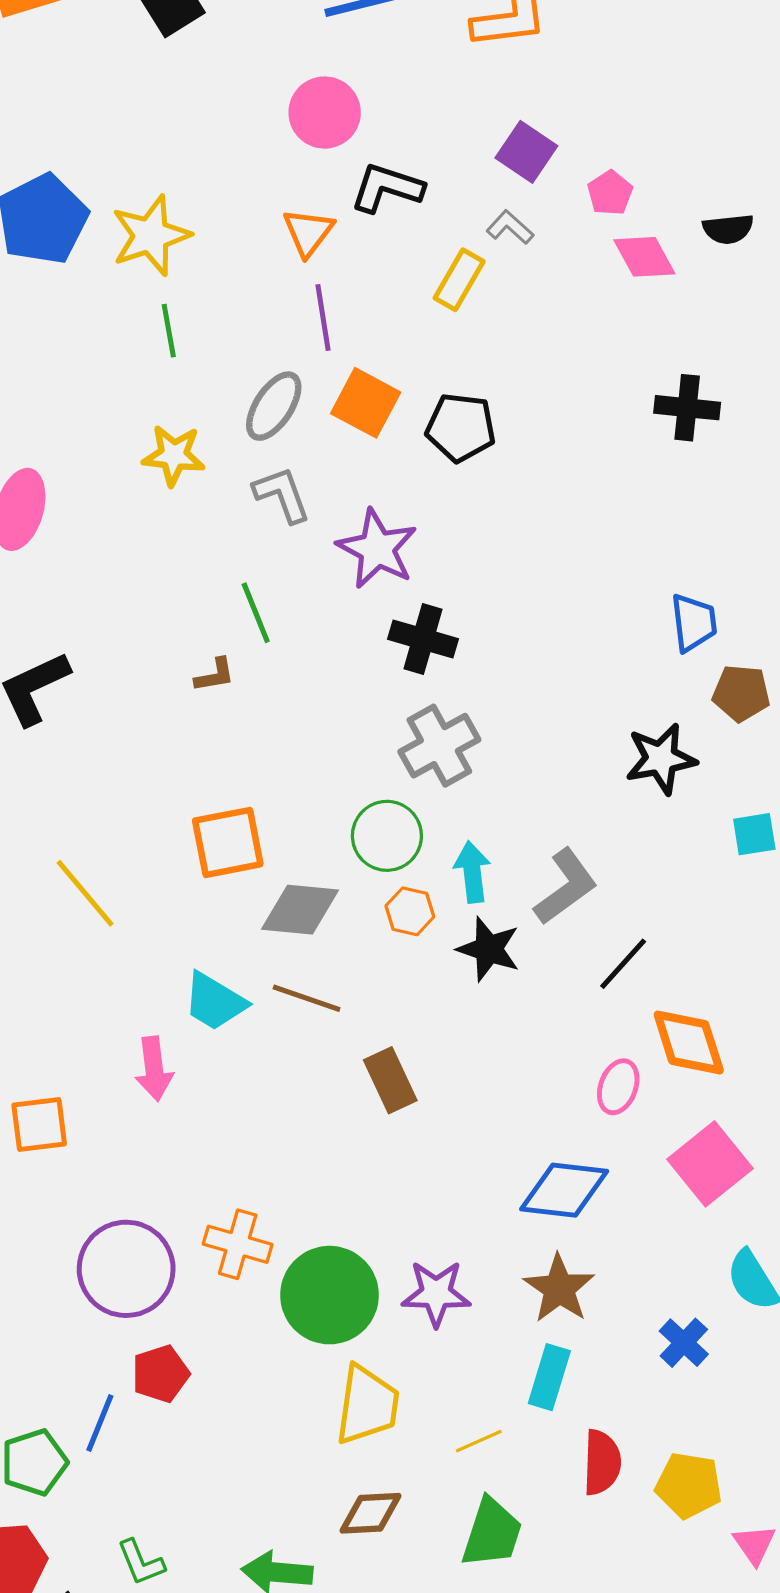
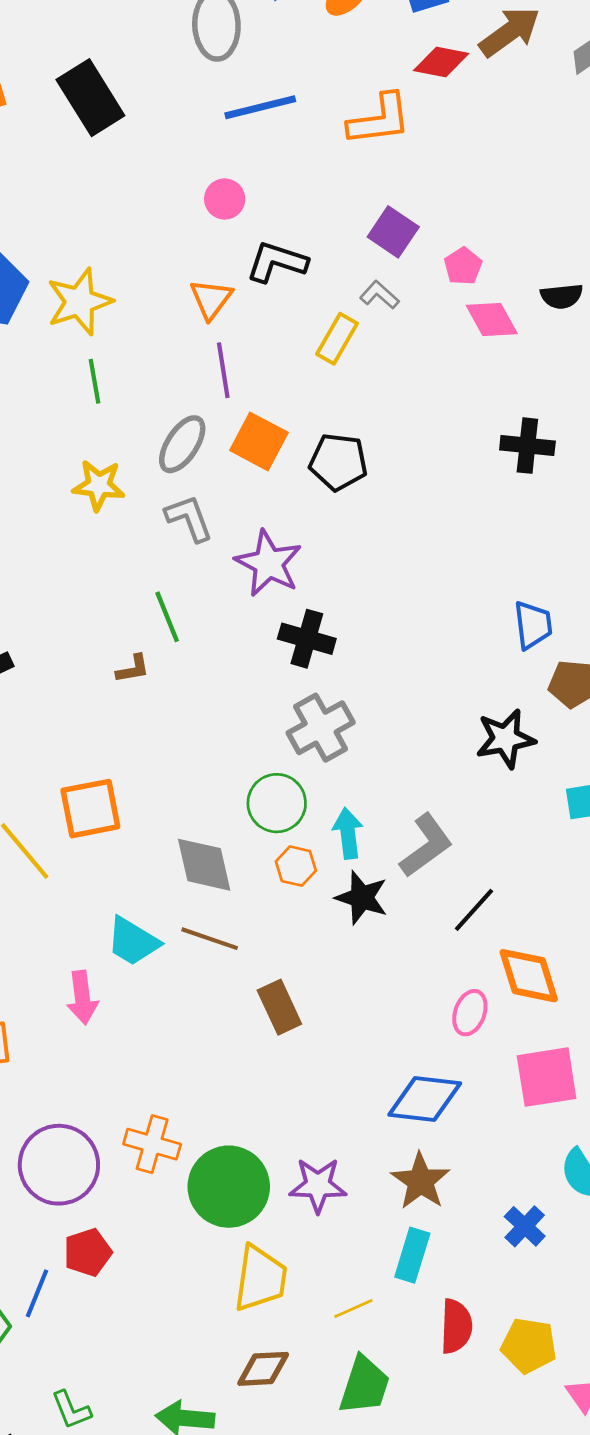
pink circle: (325, 113) -> (225, 199), size x0.7
orange square: (228, 842) -> (90, 809), moved
gray diamond: (300, 910) -> (204, 865), turned 72
pink square: (710, 1164) -> (547, 1077), turned 30

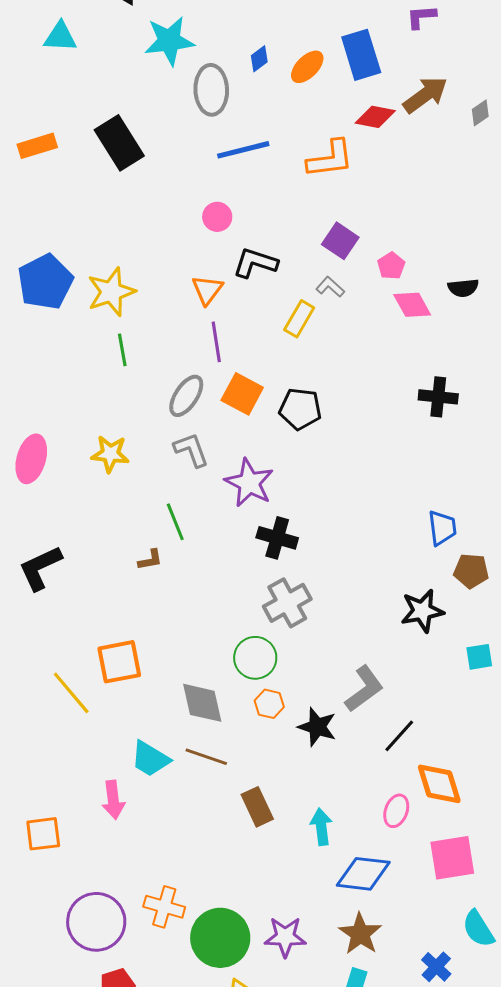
yellow star: (99, 485) -> (110, 454), moved
cyan arrow: (348, 833) -> (321, 827), moved

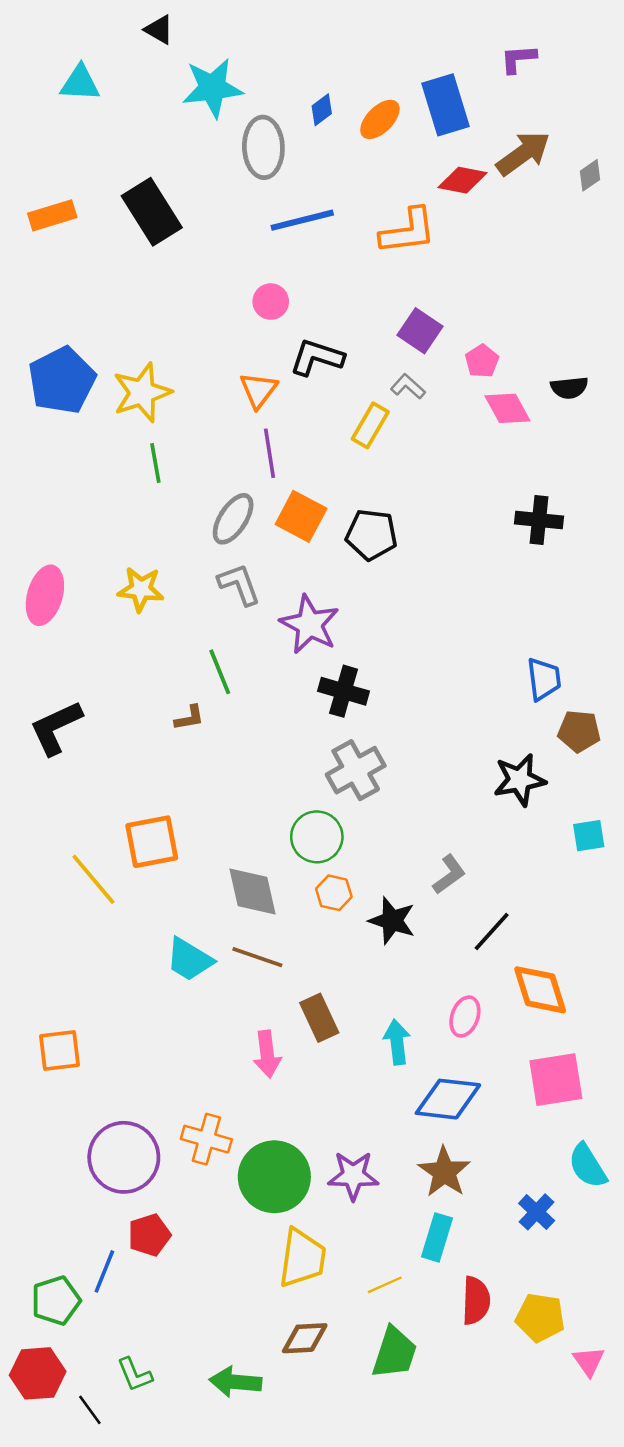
gray L-shape: (364, 689) -> (449, 874), size x0.7
pink arrow: (113, 800) -> (267, 1054), moved
pink ellipse: (396, 811) -> (465, 1017), moved

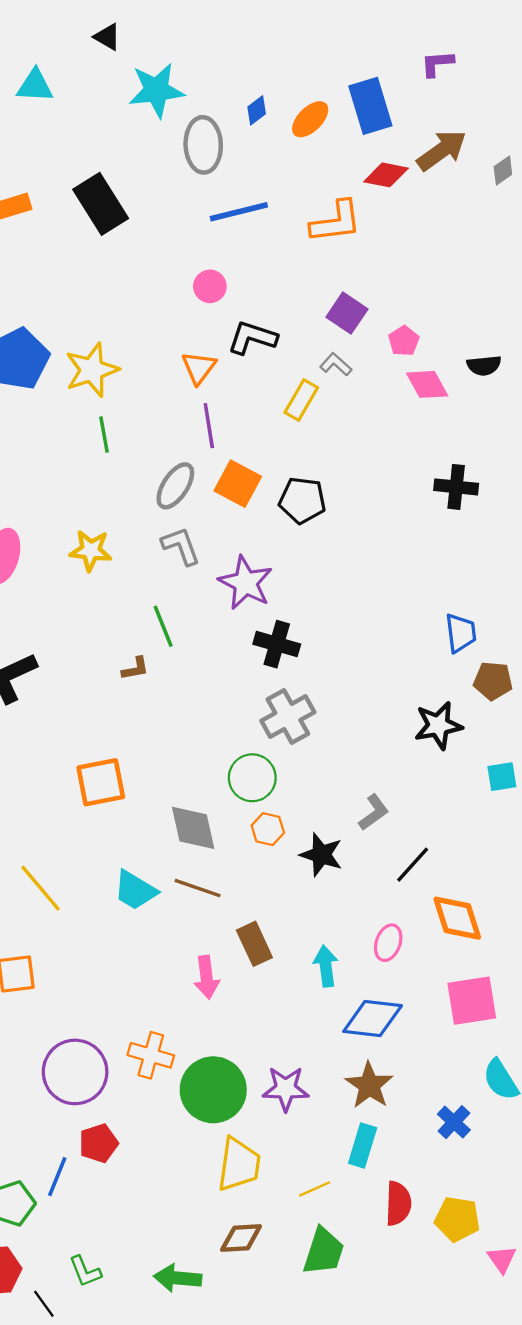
yellow line: (93, 879) -> (41, 888), moved

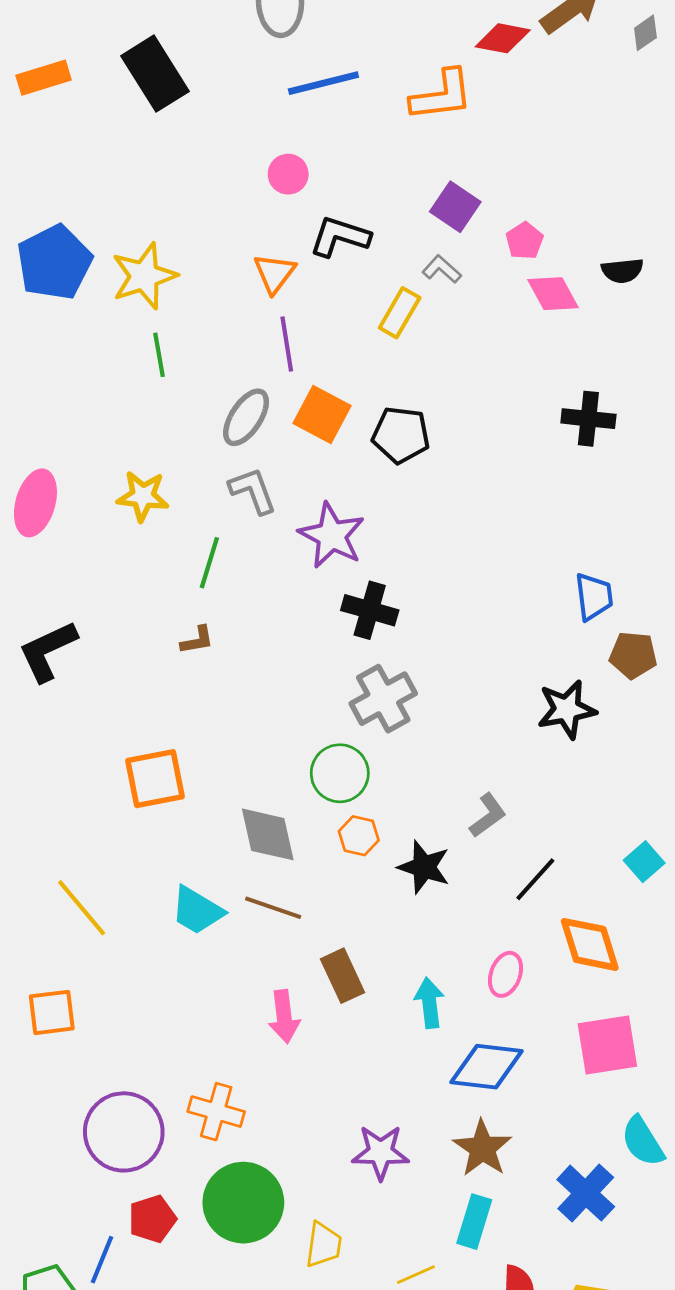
green line: (163, 626) -> (209, 563), moved, turned 39
cyan square: (502, 777) -> (644, 862), moved, turned -32
green circle: (213, 1090) -> (243, 1203), moved
blue cross: (454, 1122) -> (586, 1193), size x1.4
yellow trapezoid: (239, 1164) -> (323, 1245), size x0.7

